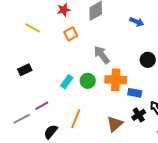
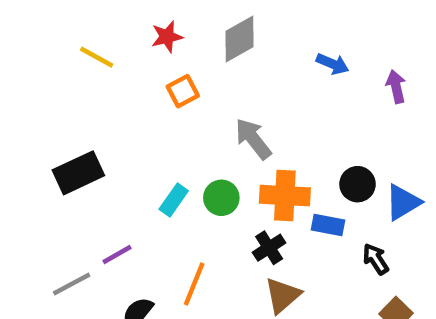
yellow line: (33, 28) -> (97, 57), moved
black circle: (148, 60) -> (357, 184), moved
black rectangle: (25, 70) -> (78, 173), size x1.5
black cross: (139, 115) -> (269, 248), moved

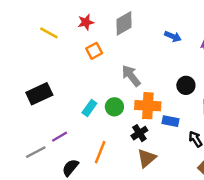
black circle: (357, 184) -> (186, 85), moved

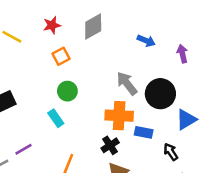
gray arrow: (131, 76) -> (127, 83), moved
black circle: (186, 85) -> (160, 94), size x1.5
green circle: (114, 107) -> (67, 91), moved
cyan rectangle: (89, 108) -> (56, 118), turned -70

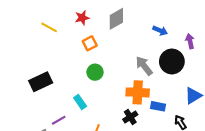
black circle: (160, 94) -> (172, 61), moved
cyan rectangle: (56, 118) -> (80, 102), moved

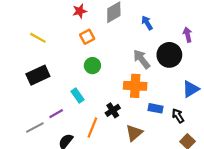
yellow line: (49, 27) -> (38, 38), moved
blue arrow: (160, 31) -> (147, 23), moved, turned -144
blue rectangle: (158, 106) -> (155, 108), moved
black cross: (130, 117) -> (113, 110), moved

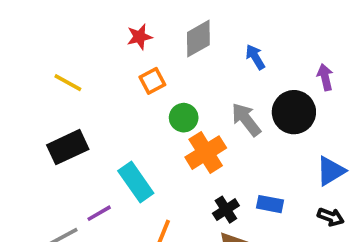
green circle: (92, 66) -> (184, 118), moved
orange cross: (135, 86) -> (206, 153), moved, turned -35
cyan rectangle: (78, 95) -> (136, 182), size x1.5
black cross: (113, 110) -> (226, 210), moved
black arrow: (178, 116) -> (331, 217), moved, turned 144

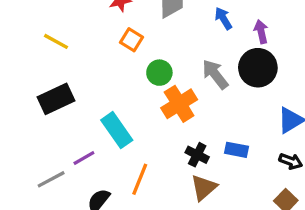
purple arrow: (325, 77) -> (261, 32), moved
orange square: (152, 81) -> (131, 40), turned -30
black cross: (226, 210) -> (197, 155), turned -30

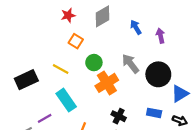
yellow line: (56, 41) -> (61, 69), moved
black circle: (258, 68) -> (158, 74), moved
blue rectangle: (237, 150) -> (154, 113), moved

